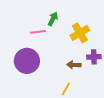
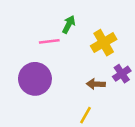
purple cross: (94, 57) -> (122, 74), turned -32

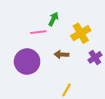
brown arrow: (96, 84) -> (61, 54), moved

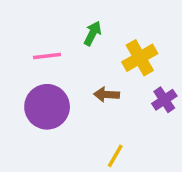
pink line: (38, 32) -> (47, 56), moved

